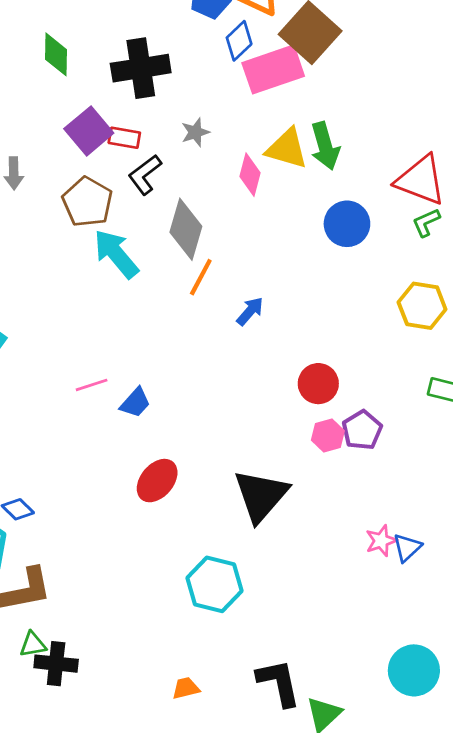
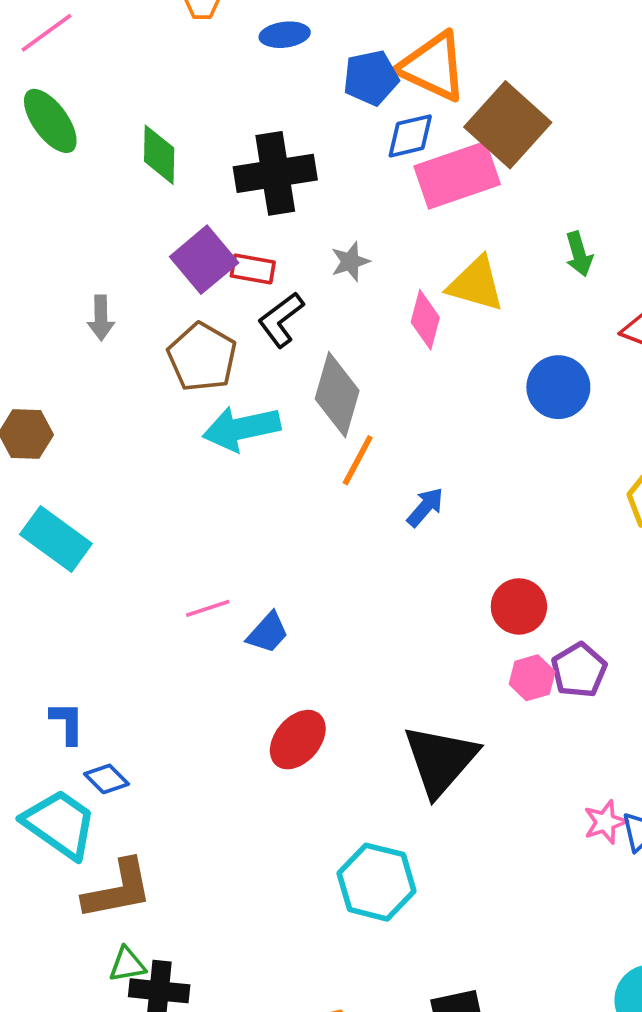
blue diamond: (239, 41) -> (410, 136), turned 30
green arrow: (325, 146) -> (579, 254), moved, size x0.7
cyan arrow: (116, 254) -> (242, 428), turned -62

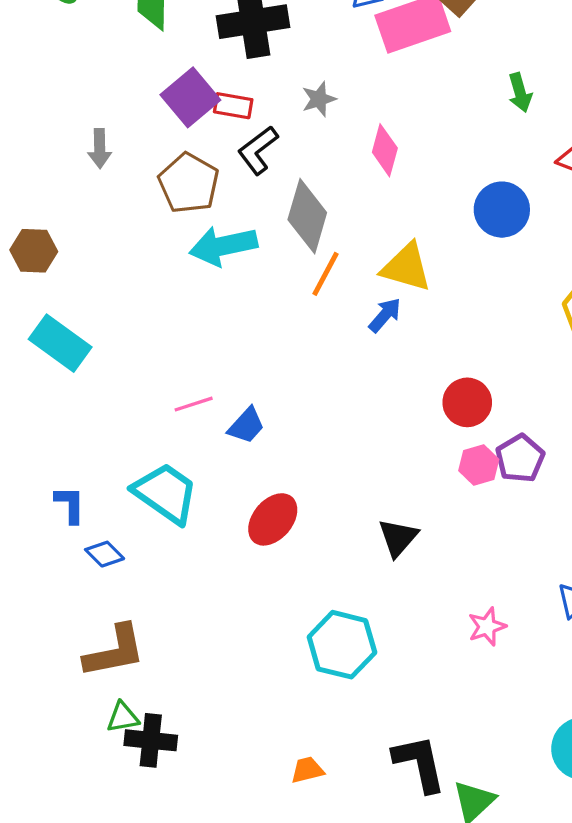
yellow triangle: (476, 284) -> (406, 267), moved
black triangle: (440, 760) -> (398, 538), size x0.6
pink star: (605, 822) -> (487, 627), moved
cyan trapezoid: (60, 824) -> (166, 493), moved

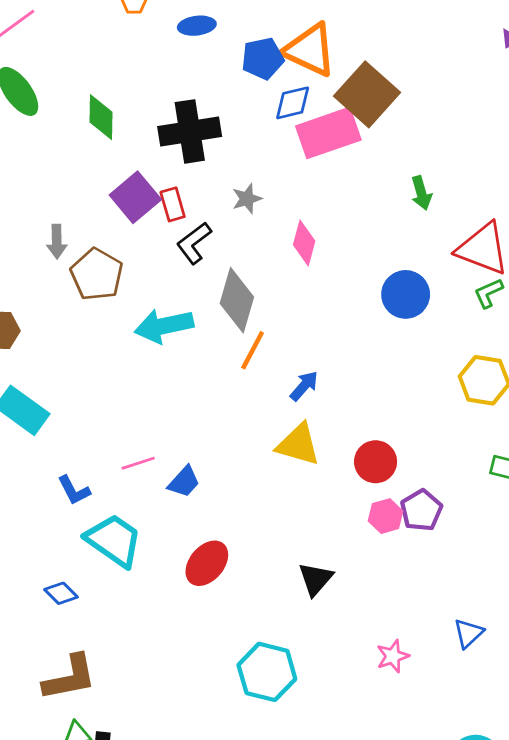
red rectangle: (233, 106) -> (173, 204), turned 64
brown pentagon: (189, 183) -> (97, 274), moved
yellow triangle: (406, 267) -> (298, 445), moved
blue L-shape: (70, 505) -> (74, 490), moved, turned 153

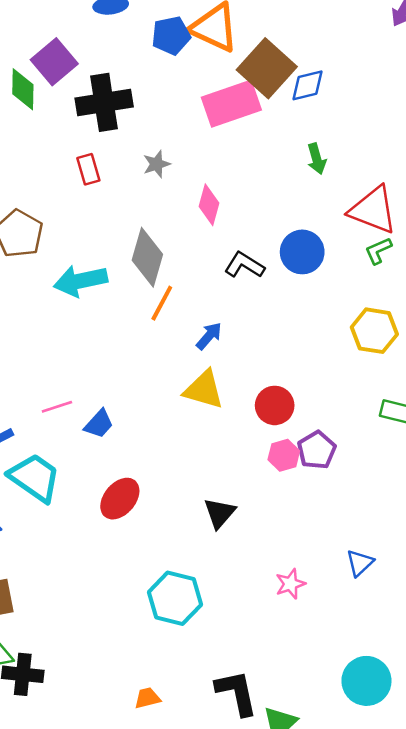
blue diamond: (293, 103) -> (307, 85), moved
purple square: (135, 197) -> (54, 62), moved
black L-shape: (194, 243) -> (244, 265), moved, turned 69

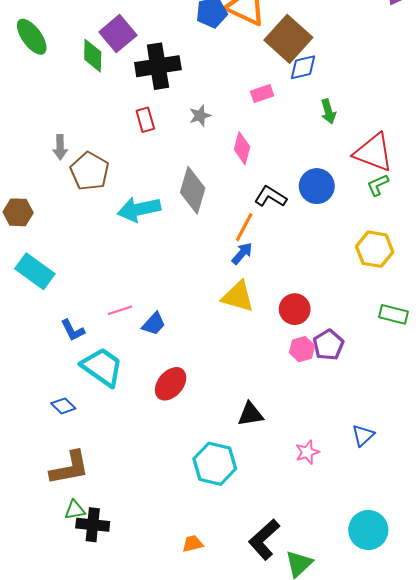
blue diamond: (307, 85) -> (303, 67), moved
pink rectangle: (231, 104) -> (262, 94), moved, size x0.5
orange line: (162, 303) -> (244, 227), moved
black triangle: (220, 513) -> (250, 414), moved, turned 40
black L-shape: (237, 693) -> (264, 539), turned -120

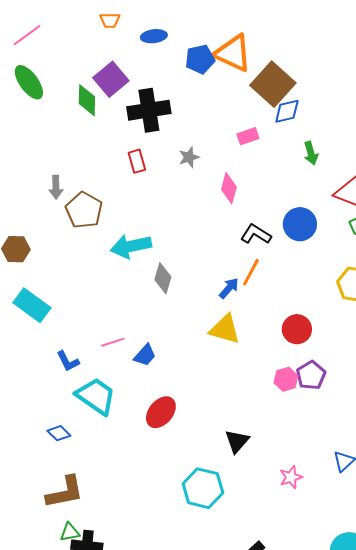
gray diamond: (193, 190) -> (163, 278), moved, size x0.7
orange line: (244, 227) -> (251, 272), moved
red circle: (295, 309) -> (297, 329), moved
black triangle: (250, 414) -> (237, 441), turned -40

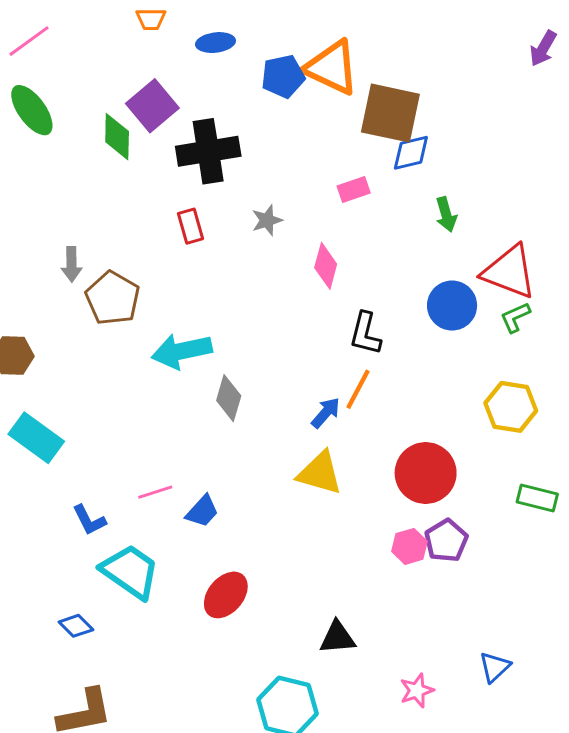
brown square: (273, 84) -> (390, 113), turned -30
blue circle: (300, 224) -> (452, 306), moved
black L-shape: (256, 234) -> (365, 333), turned -108
red circle: (297, 329) -> (426, 473), size x1.4
black triangle: (237, 441) -> (337, 638), turned 44

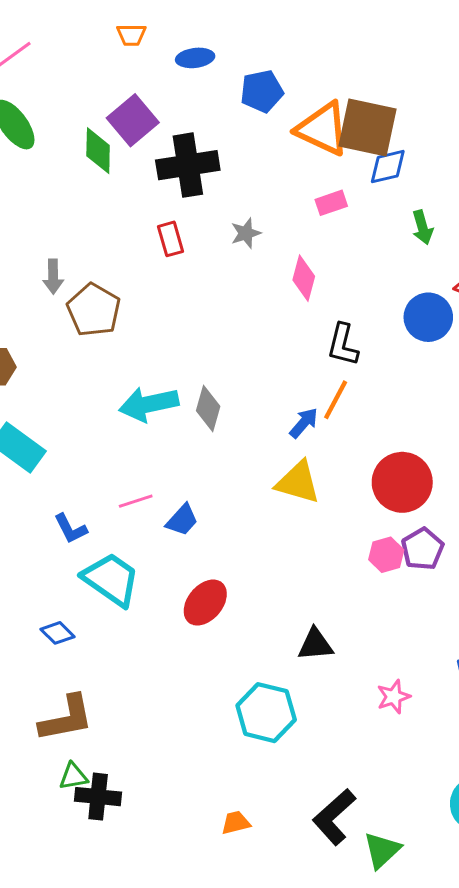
orange triangle: (332, 68) -> (323, 129), moved
cyan arrow: (182, 351) -> (149, 404), moved

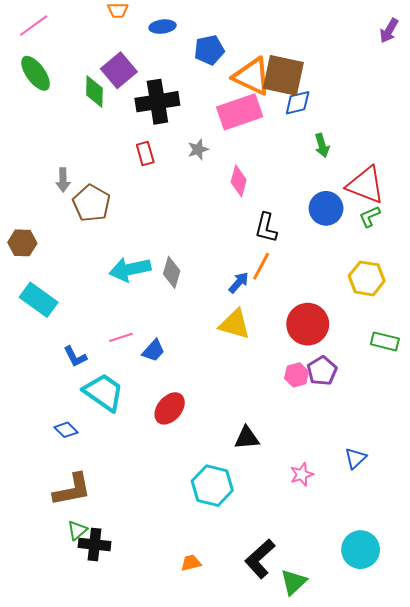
pink rectangle: (331, 203) -> (240, 112), moved, size x2.0
green triangle: (73, 776) -> (77, 530), turned -30

